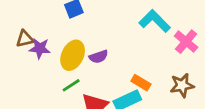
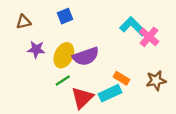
brown triangle: (25, 39) -> (24, 22), moved
pink cross: (186, 42) -> (149, 37), moved
purple semicircle: (99, 57) -> (86, 56), size x1.6

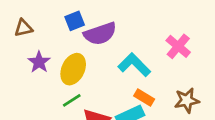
cyan L-shape: (133, 26) -> (134, 65), moved
purple star: (36, 49) -> (39, 62), turned 30
purple semicircle: (86, 56) -> (100, 34), moved

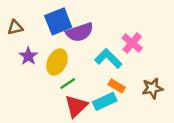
blue square: (75, 21) -> (58, 21), size x1.6
pink cross: (178, 46) -> (132, 43), moved
green line: (72, 100) -> (68, 83), moved

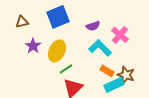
purple semicircle: (80, 32) -> (93, 26), moved, size x0.6
brown star: (152, 88) -> (126, 75), moved, turned 30
cyan rectangle: (105, 101) -> (114, 85), moved

